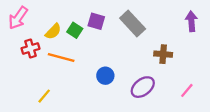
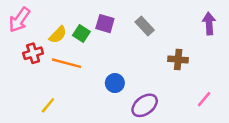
gray rectangle: (133, 24) -> (145, 26), size x0.7
purple ellipse: (143, 87) -> (145, 105), moved

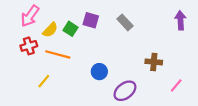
pink arrow: (19, 20) -> (30, 16), moved
brown cross: (178, 59) -> (154, 62), moved
yellow line: (48, 105) -> (44, 81), moved

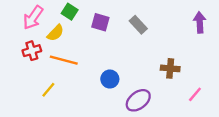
green square: (70, 29) -> (70, 12), moved

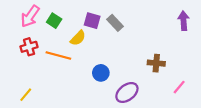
green square: (70, 12) -> (54, 21), moved
gray rectangle: (138, 25) -> (115, 23), moved
yellow semicircle: (55, 33) -> (78, 38), moved
yellow line: (48, 90) -> (26, 95), moved

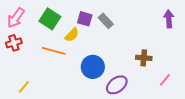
pink arrow: (30, 16) -> (16, 18), moved
green square: (54, 21) -> (50, 19), size x1.5
red cross: (29, 47) -> (14, 43), moved
blue circle: (101, 73) -> (93, 67), size x1.5

